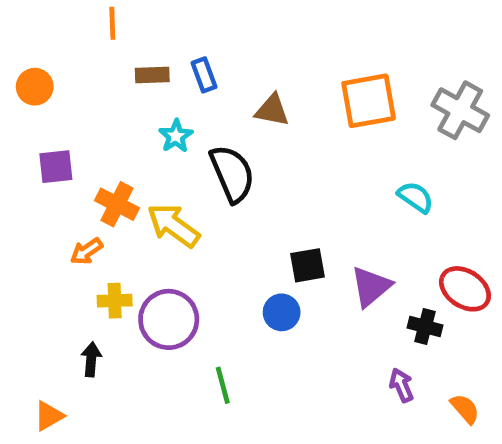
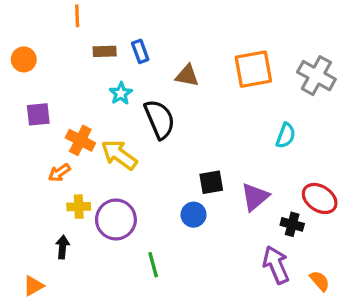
cyan semicircle: (416, 197) -> (286, 135), turned 75
purple arrow: (401, 385) -> (276, 265), size x1.6

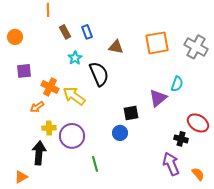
brown rectangle: (105, 51) -> (65, 32), turned 64
purple triangle: (255, 197) -> (158, 98), moved
black arrow: (63, 247) -> (39, 153), size x1.6

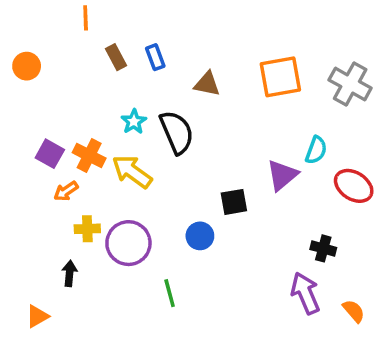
cyan star: (75, 58) -> (134, 122), moved
purple square: (24, 71) -> (50, 154), moved, turned 35
red ellipse: (198, 123) -> (354, 186), moved
blue circle: (120, 133) -> (200, 236), moved
black arrow: (39, 153) -> (69, 273), size x0.6

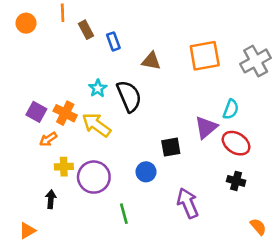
brown rectangle: (116, 57) -> (86, 30), moved
orange circle: (27, 66) -> (26, 23), moved
gray cross: (350, 84) -> (256, 61), turned 32
red ellipse: (354, 186) -> (236, 143), moved
purple arrow: (305, 293) -> (188, 203), moved

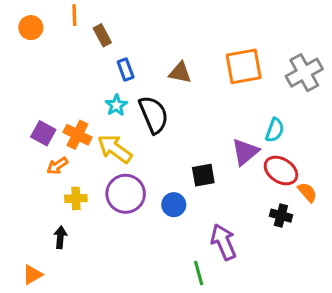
blue rectangle: (113, 41) -> (126, 70), moved
purple circle: (94, 177) -> (126, 194), moved
green line: (124, 214) -> (199, 273), moved
orange semicircle: (258, 227) -> (307, 192), moved

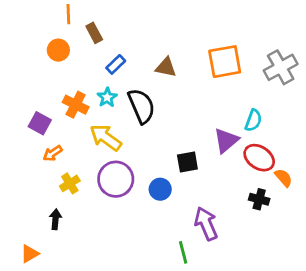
orange circle: (31, 28) -> (58, 50), moved
blue rectangle: (126, 70) -> (116, 64), turned 66
orange cross: (77, 135) -> (76, 105), moved
yellow cross: (76, 198) -> (70, 183), turned -30

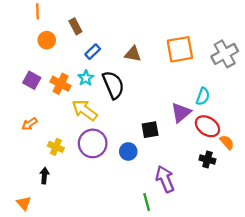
orange line: (68, 14) -> (38, 11), moved
purple square: (40, 123) -> (32, 80), moved
orange arrow: (53, 153) -> (30, 124), moved
yellow cross: (70, 183) -> (56, 147), turned -35
orange triangle: (30, 254) -> (24, 203), turned -42

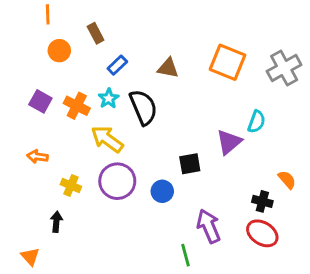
orange square: (180, 49) -> (228, 62), turned 32
orange arrow: (30, 124) -> (38, 156), turned 42
red ellipse: (207, 126) -> (262, 233), moved

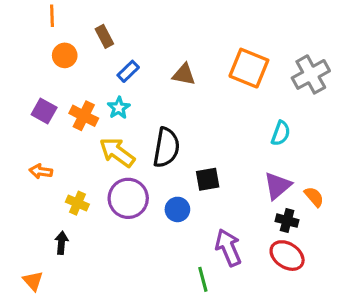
black semicircle: (143, 107) -> (166, 148), moved, turned 33
purple triangle: (229, 142) -> (277, 186), moved

